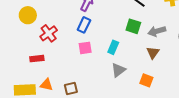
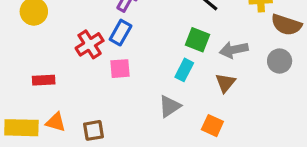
red cross: (49, 33) -> (90, 44), moved
cyan rectangle: (113, 47) -> (184, 70), moved

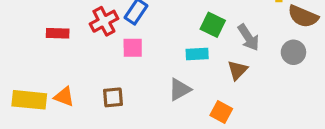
gray arrow: (234, 50) -> (248, 38), turned -116
cyan rectangle: (184, 70) -> (197, 54), turned 55
red rectangle: (44, 80) -> (58, 33), moved
brown square: (94, 130) -> (113, 97), moved

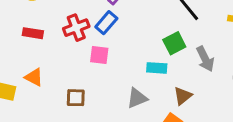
green square: (213, 25) -> (174, 43), turned 30
brown triangle: (237, 70) -> (183, 96), moved
orange triangle: (64, 97) -> (34, 77), moved

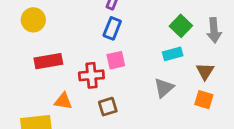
red cross: (76, 28) -> (91, 75), moved, turned 35
red rectangle: (33, 33) -> (48, 61), size x1.4
gray arrow: (205, 59) -> (214, 30), turned 40

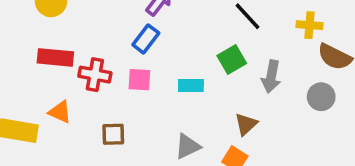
cyan rectangle: (173, 54) -> (191, 85), moved
red cross: (91, 75) -> (95, 75), moved
gray triangle: (164, 88) -> (188, 146), moved

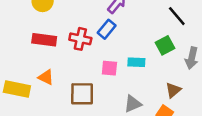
red cross: (95, 75) -> (80, 39), moved
pink square: (139, 80) -> (109, 68), moved
brown square: (113, 134) -> (82, 94), size x1.5

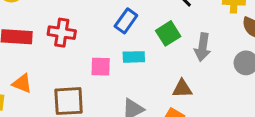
blue rectangle: (107, 29) -> (126, 21), moved
brown triangle: (173, 90) -> (182, 89), turned 42

